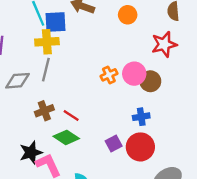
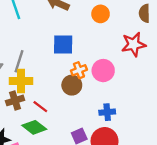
blue square: (56, 22) -> (63, 45), moved
yellow cross: (47, 42) -> (21, 81), moved
brown circle: (150, 81) -> (72, 85), moved

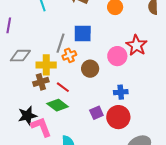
red star: (134, 44) -> (136, 45), moved, turned -30
gray line: (19, 61) -> (60, 43), moved
orange cross: (79, 70) -> (69, 55), moved

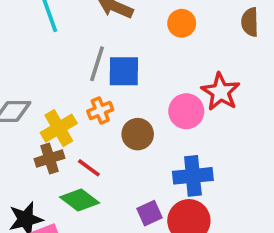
gray line: (60, 43) -> (97, 64), moved
yellow cross: (46, 65) -> (59, 128), turned -30
blue cross: (121, 92) -> (193, 176), size x1.5

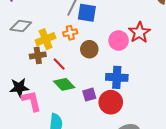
green diamond: (80, 200) -> (64, 84), moved

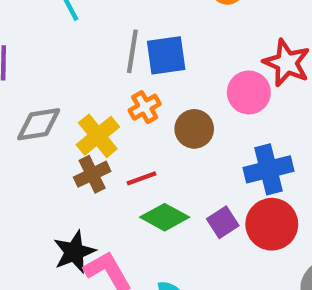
red line: (59, 64) -> (141, 178), turned -48

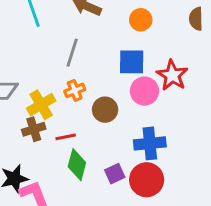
blue square: (166, 55) -> (132, 62), moved
green diamond: (165, 217) -> (77, 165), turned 68

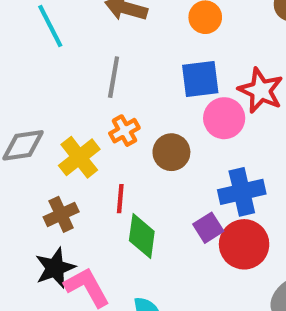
brown cross: (34, 129) -> (61, 214), moved
red line: (66, 137) -> (120, 199), turned -66
purple square: (115, 174) -> (208, 228), moved

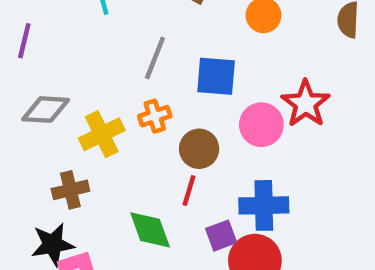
blue square: (200, 79) -> (216, 76), moved
red line: (120, 199) -> (189, 190), moved
green diamond: (142, 236) -> (150, 230), turned -39

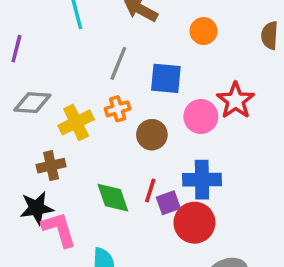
red line: (189, 190) -> (150, 191), moved

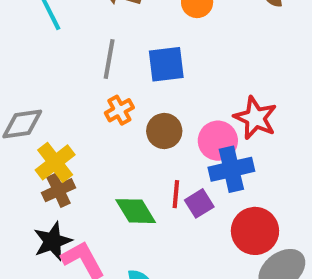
red star: (236, 100) -> (255, 118), moved
pink circle: (201, 117) -> (218, 141), moved
yellow cross: (76, 122) -> (55, 162), moved
red circle: (194, 223) -> (255, 231), moved

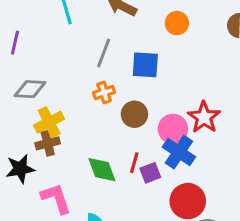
blue cross: (231, 169) -> (179, 152), turned 36
black star: (53, 241) -> (20, 169), moved

